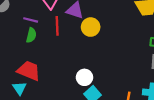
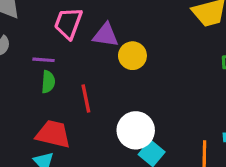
red line: (57, 26) -> (86, 99), moved
white circle: (84, 77) -> (136, 130), size x1.5

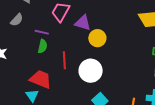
white circle: (136, 130) -> (91, 71), moved

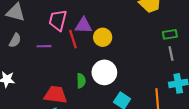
green semicircle: (43, 46) -> (81, 81), moved
red line: (64, 60) -> (73, 39), moved

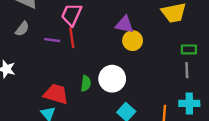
purple triangle: (83, 25) -> (124, 25), moved
yellow circle: (103, 37) -> (133, 41), moved
red line: (73, 39) -> (72, 38), moved

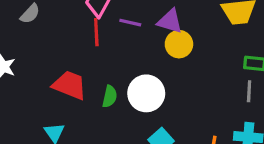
purple line: (52, 40) -> (130, 23), moved
red trapezoid: (56, 94) -> (70, 85), moved

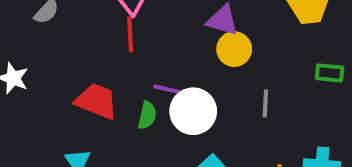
purple line: (130, 23) -> (167, 89), moved
gray line: (249, 91) -> (265, 103), moved

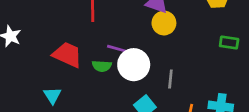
gray line: (265, 103) -> (170, 79), moved
green semicircle: (147, 115) -> (102, 66), turned 78

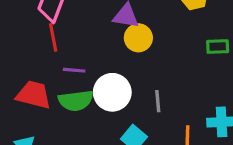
purple line: (116, 49) -> (74, 70), moved
green semicircle: (102, 66) -> (76, 101), size x1.5

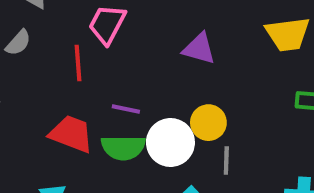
red line: (53, 37) -> (78, 63), moved
yellow circle: (138, 38) -> (208, 123), moved

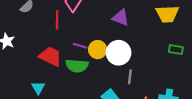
yellow circle: (208, 123) -> (98, 50), moved
white circle: (170, 142) -> (119, 53), moved

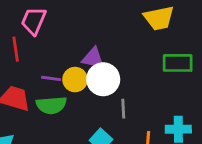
purple triangle: (121, 18) -> (93, 58), moved
green rectangle: (176, 50) -> (178, 63), size x1.5

